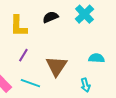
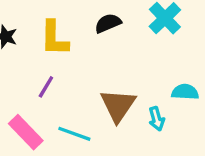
purple line: (23, 55) -> (46, 87), moved
cyan arrow: (85, 85) -> (157, 119), moved

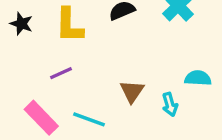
purple line: (46, 87) -> (61, 73), turned 35
brown triangle: (118, 105) -> (132, 91), size x0.7

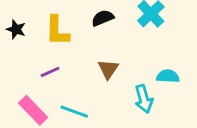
brown triangle: (132, 91) -> (108, 69), moved
cyan arrow: (170, 105) -> (144, 99), size x1.4

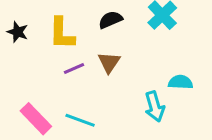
brown triangle: (108, 69) -> (109, 62), moved
purple line: (50, 72) -> (74, 68), moved

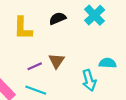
brown triangle: (109, 62) -> (56, 61), moved
purple line: (74, 68) -> (35, 66), moved

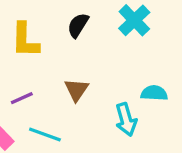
black semicircle: (58, 18) -> (78, 25), turned -35
purple line: (35, 66) -> (22, 98), moved

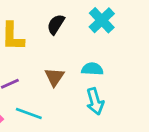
cyan semicircle: (154, 93) -> (92, 69), moved

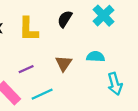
cyan arrow: (95, 101) -> (115, 84), moved
cyan line: (29, 114) -> (42, 94), turned -45

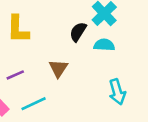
black semicircle: (65, 19) -> (78, 32), moved
cyan semicircle: (96, 57) -> (104, 45), moved

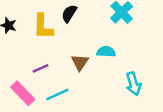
black semicircle: (78, 32) -> (69, 14), moved
cyan semicircle: (104, 45) -> (106, 52), moved

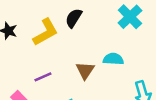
yellow L-shape: (43, 27) -> (45, 32), turned -120

